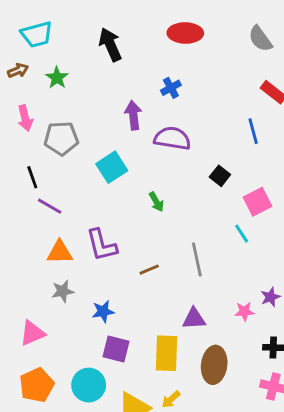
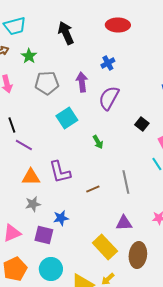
gray pentagon: (61, 138) -> (47, 83), moved
purple semicircle: (172, 138) -> (109, 98), turned -70
purple square: (116, 349) -> (44, 235), moved
yellow rectangle: (167, 353) -> (105, 247), turned -45

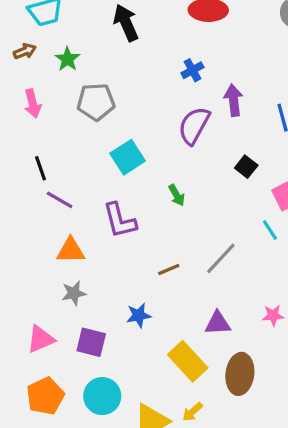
purple arrow: (82, 82) -> (234, 100), moved
purple L-shape: (60, 172) -> (120, 220), moved
gray line: (126, 182) -> (221, 258), turned 55
blue star: (61, 218) -> (139, 315), moved

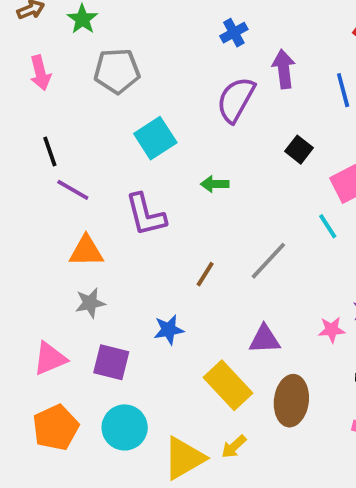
green arrow: (177, 195) -> (215, 184), turned 120
brown line: (169, 270) -> (205, 274), turned -35

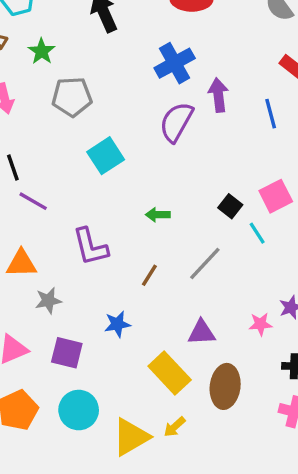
blue cross: (234, 33) -> (175, 63), size x1.6
black square: (299, 150) -> (230, 206), moved
green arrow: (215, 184) -> (158, 215), moved
purple L-shape: (146, 215) -> (90, 247), moved
orange triangle: (86, 251) -> (21, 264), moved

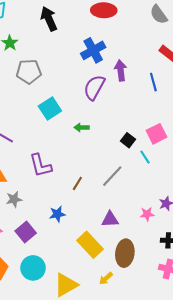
green arrow: (158, 215) -> (82, 127), moved
purple square: (67, 353) -> (26, 232), turned 36
yellow arrow: (175, 427) -> (106, 278), moved

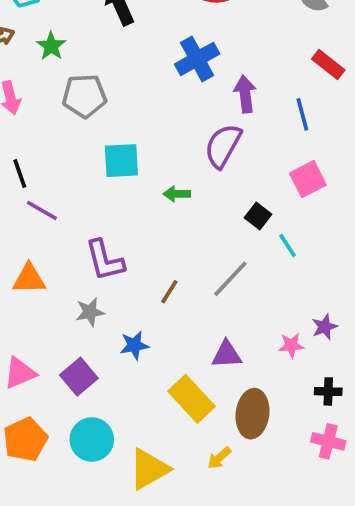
purple semicircle: (94, 87) -> (223, 146), moved
cyan square: (50, 108) -> (121, 161), turned 30
pink square: (157, 134) -> (308, 179), moved
gray star: (14, 199) -> (90, 312), moved

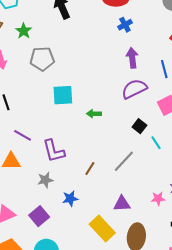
blue cross: (197, 59) -> (125, 25), moved, size x0.6
purple semicircle: (223, 146) -> (134, 89), moved, turned 35
purple line: (42, 210) -> (23, 135), moved

